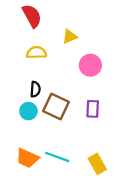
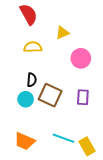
cyan line: (57, 157) -> (63, 138), moved

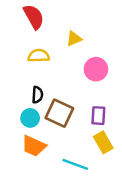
orange trapezoid: (25, 141) -> (34, 146), moved
yellow rectangle: (87, 146) -> (103, 142), moved

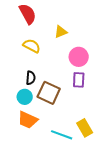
yellow semicircle: (39, 56) -> (32, 46), turned 30
purple rectangle: (98, 116) -> (79, 80), moved
yellow rectangle: (103, 142) -> (85, 128), moved

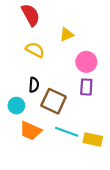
cyan circle: (25, 97) -> (16, 106), moved
yellow rectangle: (85, 128) -> (93, 139), turned -48
cyan line: (62, 135) -> (67, 132), moved

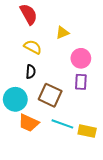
black semicircle: (34, 85) -> (31, 72), moved
cyan circle: (16, 106) -> (15, 99), size x1.5

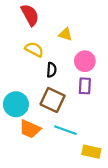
yellow triangle: (62, 33) -> (65, 34), turned 40
black semicircle: (31, 72) -> (51, 70), moved
yellow rectangle: (87, 131) -> (91, 152), moved

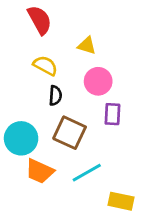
pink circle: (85, 61) -> (98, 81), moved
black semicircle: (51, 70) -> (55, 96), moved
cyan line: (65, 130) -> (87, 173), turned -50

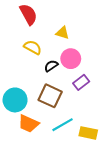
black semicircle: (55, 96) -> (51, 66), moved, turned -128
purple rectangle: (112, 114) -> (81, 82), turned 49
yellow rectangle: (121, 201) -> (88, 133), moved

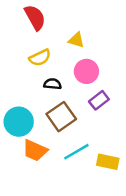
yellow semicircle: (33, 47) -> (40, 58), turned 126
black semicircle: (51, 66) -> (53, 84), moved, turned 40
brown square: (50, 96) -> (61, 117), turned 30

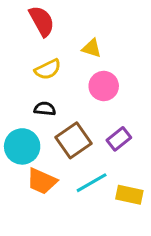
black semicircle: (53, 84) -> (45, 109), moved
purple rectangle: (99, 100) -> (119, 139), moved

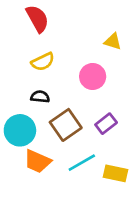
yellow triangle: (92, 48) -> (113, 41), moved

